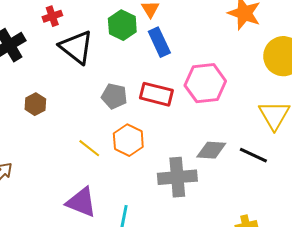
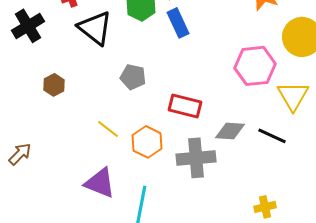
pink hexagon: (205, 83) -> (255, 66), moved
red rectangle: (156, 94) -> (185, 106), moved
orange hexagon: (128, 140) -> (147, 142), moved

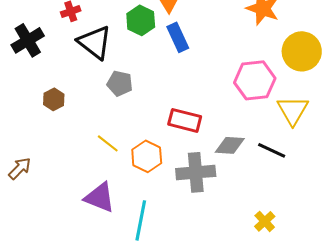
gray pentagon: (133, 77) -> (120, 83), moved
yellow cross: (265, 207) -> (265, 221), turned -30

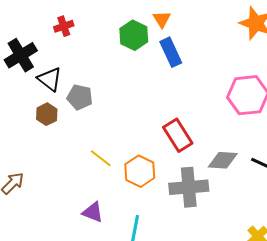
black triangle: (95, 42) -> (50, 79), moved, size x0.7
gray pentagon: (120, 83) -> (80, 97), moved
red rectangle: (185, 120) -> (178, 135), turned 44
purple triangle: (100, 197) -> (93, 212), size x0.7

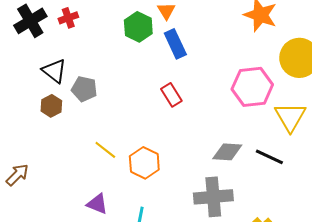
black cross: (21, 55) -> (30, 21), moved
red rectangle: (178, 135) -> (171, 95), moved, size x0.7
gray cross: (189, 187) -> (213, 197), moved

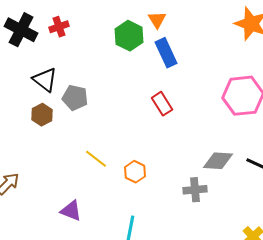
black cross: (30, 21) -> (21, 30), turned -32
orange hexagon: (144, 163) -> (135, 172), size x0.7
gray cross: (213, 197) -> (195, 190), moved, size x0.6
purple triangle: (97, 204) -> (71, 211), moved

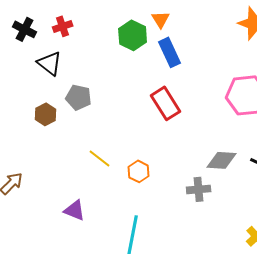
black cross: (21, 30) -> (25, 29), size x0.7
black triangle: (45, 80) -> (50, 63), moved
red rectangle: (162, 104) -> (166, 103), size x1.4

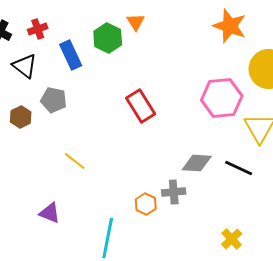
blue rectangle: (170, 52) -> (71, 55), moved
orange hexagon: (139, 171) -> (146, 204), moved

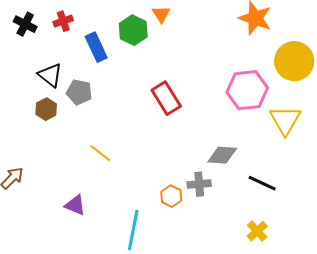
black triangle: (25, 66) -> (50, 75), moved
black line: (239, 168) -> (262, 183), moved

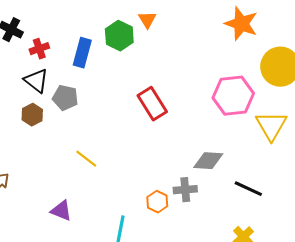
red cross: (63, 21) -> (39, 49), moved
blue rectangle: (96, 47) -> (82, 53), turned 40

